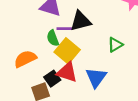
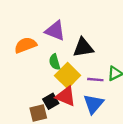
purple line: (65, 29) -> (95, 80), moved
orange semicircle: (25, 59) -> (25, 45), moved

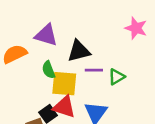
yellow square: (68, 76) -> (64, 84), turned -35
purple line: (95, 80) -> (94, 70), moved

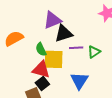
purple triangle: (46, 35) -> (52, 20), moved, turned -36
red triangle: (64, 107) -> (41, 70), moved

